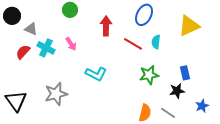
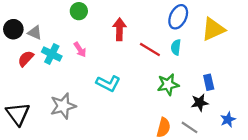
blue ellipse: (144, 15) -> (178, 17), moved
black circle: (12, 16) -> (13, 29), moved

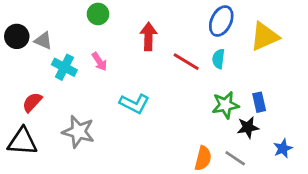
red semicircle: (26, 59) -> (32, 102), moved
green star: (168, 85) -> (225, 105), moved
gray star: (63, 106) -> (78, 132), turned 30
black triangle: (18, 114) -> (22, 141), turned -50

